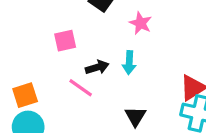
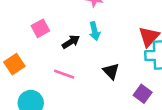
pink line: (81, 88) -> (64, 74), moved
orange square: (25, 95) -> (14, 64), moved

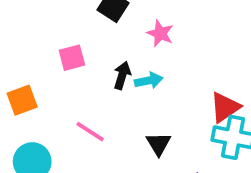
cyan arrow: (95, 31) -> (149, 81), turned -102
black arrow: (71, 42) -> (122, 75), moved, turned -54

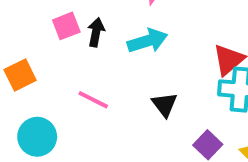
black arrow: (122, 75) -> (96, 32), moved
cyan arrow: (149, 81) -> (148, 41), size x1.4

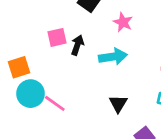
pink line: (93, 100) -> (55, 103), moved
cyan circle: (37, 137) -> (31, 94), moved

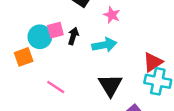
cyan circle: (31, 94) -> (40, 37), moved
black triangle: (118, 104) -> (110, 85), size x1.5

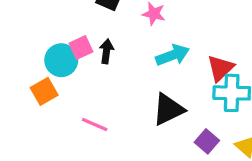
cyan arrow: (104, 45) -> (173, 55), moved
black triangle: (110, 85) -> (168, 109), turned 45

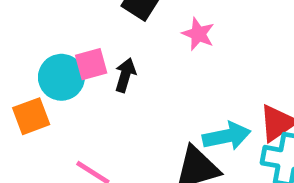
cyan arrow: (173, 55) -> (227, 136), moved

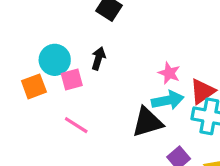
pink star: (198, 34) -> (169, 73), moved
pink square: (91, 64) -> (72, 80), moved

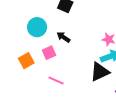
black arrow: (98, 58) -> (63, 37), turned -64
cyan circle: (55, 60) -> (37, 27), moved

